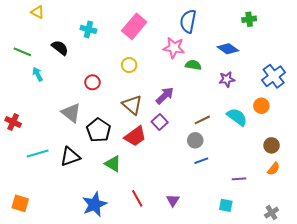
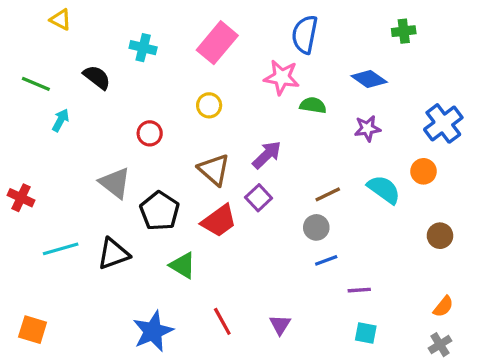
cyan arrow: (38, 74) -> (61, 120), turned 56
orange semicircle: (274, 169) -> (443, 307), moved
purple line: (239, 179) -> (359, 290), moved

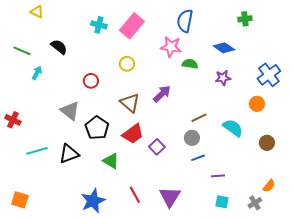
cyan cross: (143, 48) -> (99, 25), moved
cyan semicircle: (384, 189) -> (233, 128), moved
purple square: (259, 198) -> (157, 147), moved
purple triangle: (280, 325) -> (170, 197), size x1.6
gray cross: (440, 345) -> (255, 203), moved

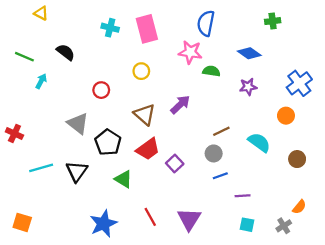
pink rectangle: (132, 26) -> (147, 29), turned -55
black triangle: (69, 154) -> (77, 171), turned -35

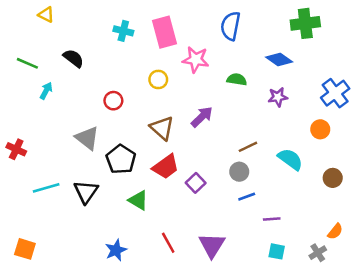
green cross: (273, 21) -> (305, 23), size x1.6
pink star: (190, 52) -> (196, 60), moved
blue star: (103, 224) -> (116, 250), size x0.7

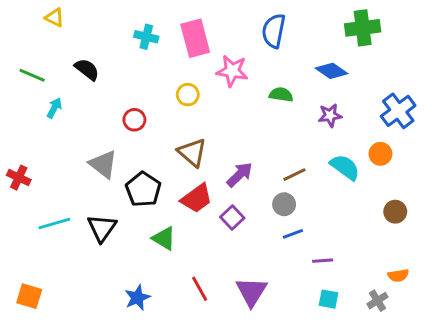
purple arrow: (202, 117) -> (240, 175), moved
cyan semicircle: (290, 159) -> (345, 167), moved
orange semicircle: (335, 231) -> (398, 275), turned 42

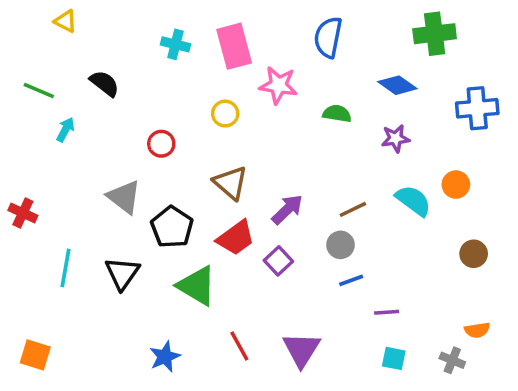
blue cross: (398, 111) -> (477, 108), moved, turned 32
cyan line: (54, 224) -> (65, 268), turned -64
green triangle: (164, 238) -> (197, 286), size x1.4
gray cross: (377, 301) -> (452, 360), turned -36

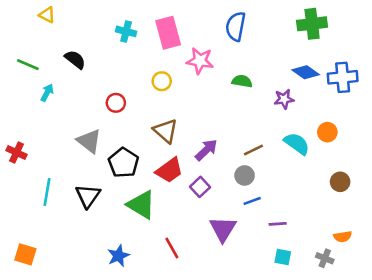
blue diamond: (397, 85) -> (306, 72), moved
purple triangle: (301, 350) -> (223, 229), moved

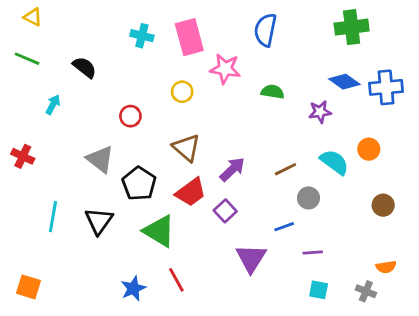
yellow triangle: (47, 15) -> (33, 17), moved
green line: (28, 65) -> (27, 59), moved
red cross: (16, 153) -> (23, 156), moved
gray circle: (245, 175) -> (308, 198), moved
red line: (172, 248) -> (176, 280), moved

